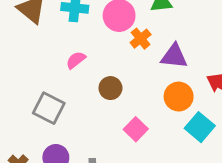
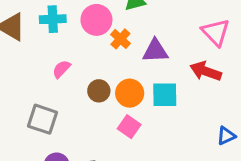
orange circle: (179, 97) -> (130, 93), moved
cyan square: (200, 127) -> (165, 95), moved, turned -32

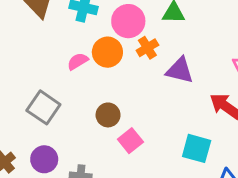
brown circle: (99, 91) -> (108, 115), moved
orange circle: (130, 93) -> (107, 52), moved
cyan square: (165, 95) -> (197, 148), moved

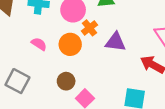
orange circle: (107, 52) -> (70, 44), moved
pink semicircle: (78, 61) -> (39, 44), turned 70

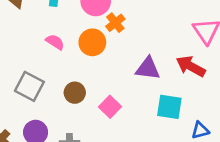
purple triangle: (115, 42) -> (148, 68), moved
brown circle: (66, 81) -> (75, 93), moved

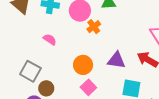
orange circle: (92, 42) -> (83, 65), moved
brown circle: (75, 93) -> (46, 88), moved

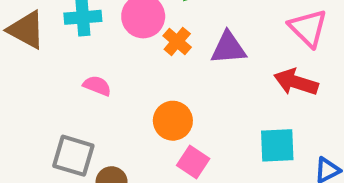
purple triangle: (116, 60) -> (228, 48), moved

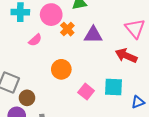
pink semicircle: (97, 86) -> (35, 40), moved, turned 112
pink square: (193, 162) -> (86, 92), moved

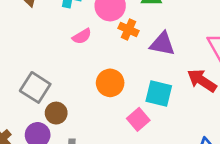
orange cross: (67, 29) -> (128, 30), turned -32
cyan square: (114, 87) -> (159, 93), moved

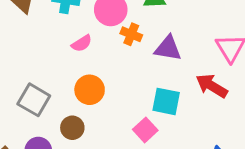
orange circle: (110, 83) -> (90, 90), moved
brown circle: (56, 113) -> (72, 128), moved

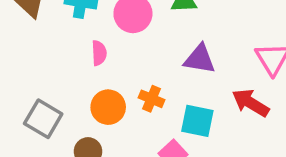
orange cross: (131, 34) -> (152, 99), moved
pink semicircle: (82, 43) -> (99, 53), turned -60

